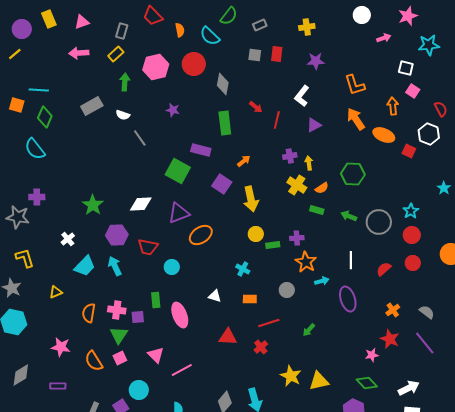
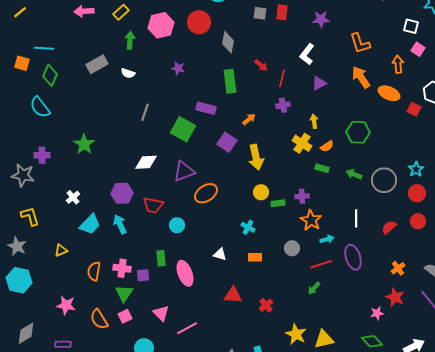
gray line: (140, 138) -> (145, 112), moved, turned 54
purple cross: (290, 156) -> (283, 105), moved
green star: (93, 205) -> (84, 144), moved
red line: (269, 323) -> (321, 264), moved

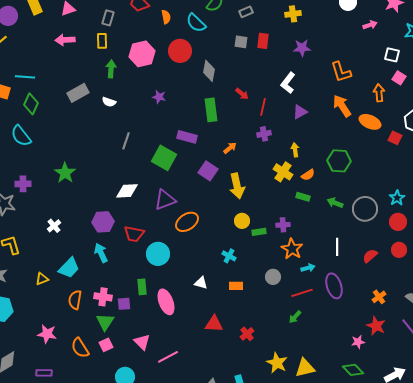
yellow rectangle: (121, 12) -> (102, 41), turned -49
cyan trapezoid: (90, 224) -> (69, 268), moved
cyan circle: (177, 225) -> (158, 254), size x1.5

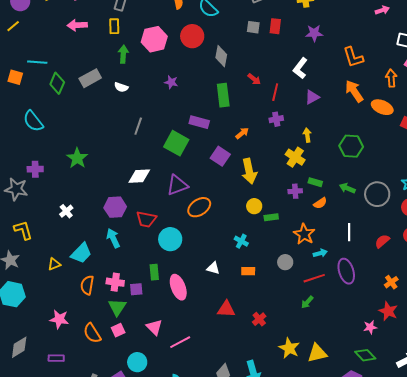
green diamond: (31, 104) -> (57, 83), moved
orange semicircle: (308, 175) -> (320, 203), moved
purple cross: (283, 225) -> (295, 191), moved

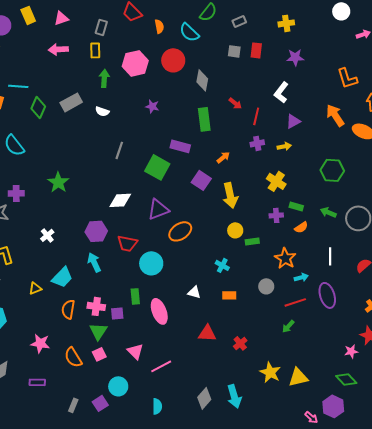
orange L-shape: (353, 57) -> (347, 78), moved
yellow arrow: (307, 135) -> (284, 146), moved, turned 88

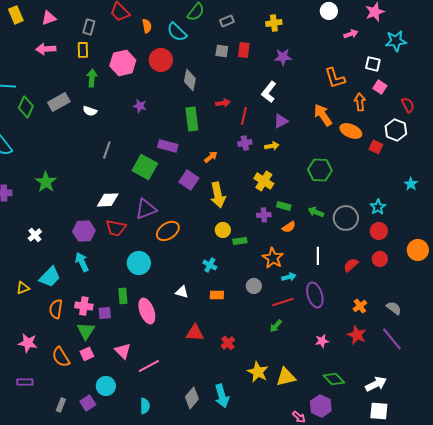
red arrow: (235, 103) -> (223, 103), turned -48
red trapezoid: (127, 243) -> (116, 228), moved
pink star: (351, 351) -> (322, 341), moved

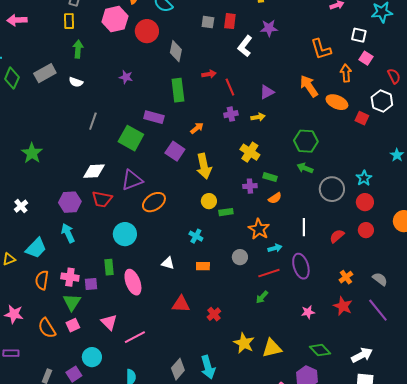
pink arrow: (46, 49) -> (17, 20), moved
pink hexagon: (123, 63) -> (115, 19), moved
white L-shape: (269, 92) -> (245, 46), moved
red line: (244, 116) -> (230, 87), turned -36
green arrow: (316, 212) -> (305, 168), moved

